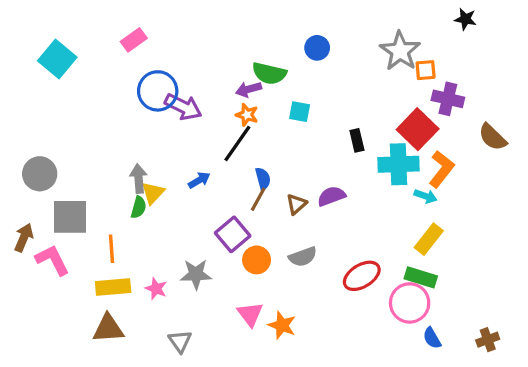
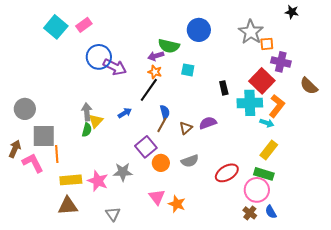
blue circle: (317, 48) -> (199, 30), size x1.5
cyan square: (57, 59) -> (56, 27), moved
orange line: (111, 249) -> (57, 154), moved
pink star: (156, 289) -> (98, 181), size x1.5
brown cross: (488, 340) -> (250, 213), moved, turned -32

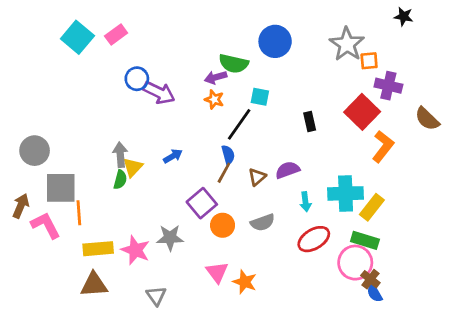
blue circle: (99, 57) -> (137, 79), size x0.7
black line: (149, 90) -> (239, 124), moved
cyan cross: (250, 103) -> (346, 193), moved
cyan arrow: (267, 123) -> (305, 202), moved, turned 64
brown cross: (250, 213) -> (370, 279), moved

